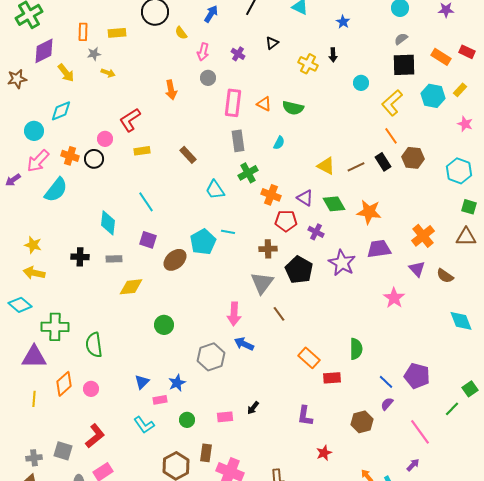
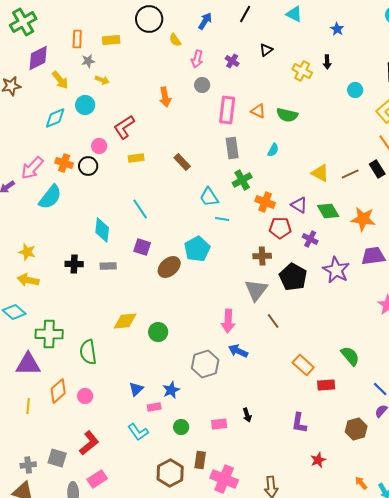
cyan circle: (34, 131) -> (85, 105), moved
cyan line: (228, 232) -> (222, 219), moved
yellow diamond: (131, 287) -> (125, 321), moved
green semicircle: (356, 349) -> (350, 356), turned -40
black arrow: (253, 408) -> (247, 415), turned -56

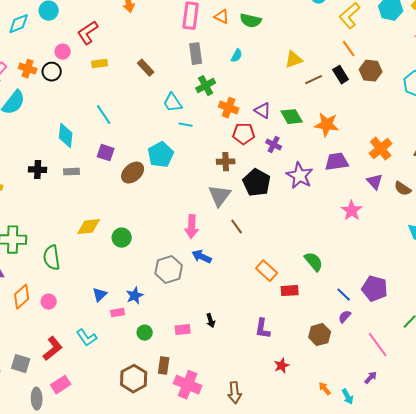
yellow triangle: (320, 173) -> (294, 60), moved, turned -48
cyan L-shape: (138, 432) -> (87, 338), moved

